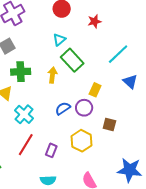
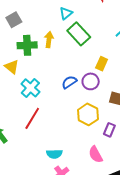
yellow arrow: (52, 75) -> (49, 40), moved
purple rectangle: (51, 150) -> (109, 130), moved

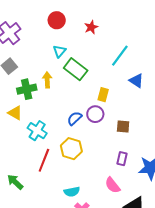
yellow hexagon: (88, 114) -> (71, 149), moved

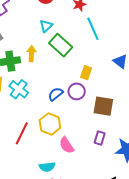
cyan line: (120, 56) -> (93, 29), moved, turned -65
brown square: (123, 126) -> (103, 106), size x1.5
cyan cross: (37, 131) -> (19, 89), moved
pink semicircle: (113, 185) -> (67, 145), moved

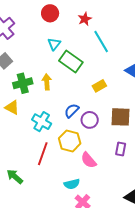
yellow arrow: (31, 54) -> (47, 82), moved
yellow rectangle: (86, 73) -> (99, 86), turned 48
cyan cross: (19, 89) -> (42, 122), moved
purple circle: (77, 91) -> (90, 120), moved

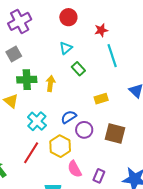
green rectangle: (71, 61) -> (78, 69), size x0.6
purple rectangle: (121, 149) -> (99, 176), moved

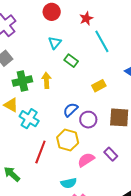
cyan cross: (37, 121) -> (29, 119), moved
pink semicircle: (75, 169) -> (86, 160), turned 96
purple rectangle: (99, 176) -> (111, 154), moved, turned -56

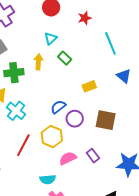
cyan line: (102, 41) -> (110, 43), moved
yellow arrow: (46, 80) -> (38, 62), moved

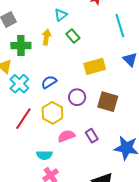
yellow rectangle: (89, 86) -> (95, 66), size x1.5
blue semicircle: (58, 107) -> (49, 82), moved

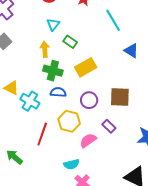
green cross: (21, 46) -> (53, 71), moved, turned 30
yellow rectangle: (95, 66) -> (86, 67), moved
blue semicircle: (49, 82) -> (58, 92), turned 49
purple rectangle: (92, 136) -> (109, 126), moved

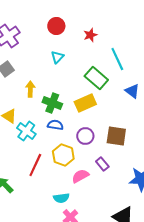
green rectangle: (70, 42) -> (96, 78), moved, size x1.6
yellow arrow: (45, 49) -> (30, 89), moved

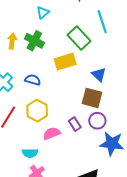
blue triangle: (132, 91) -> (99, 75), moved
green cross: (52, 103) -> (34, 41), moved
purple circle: (85, 136) -> (97, 121), moved

